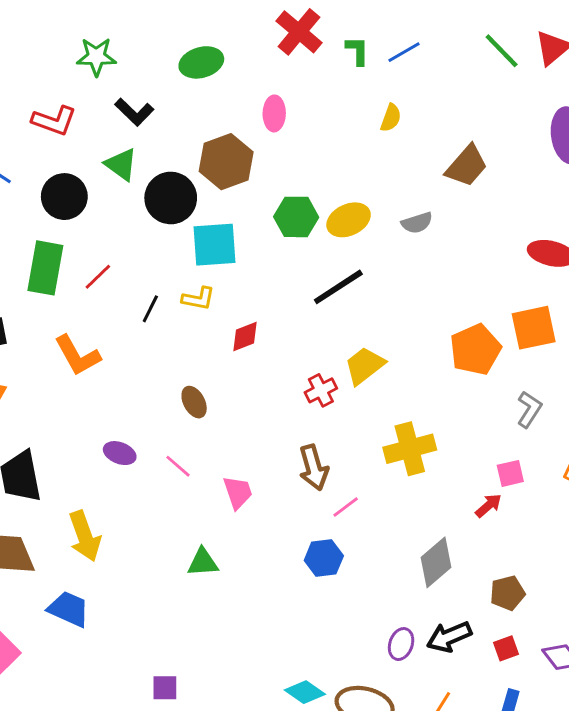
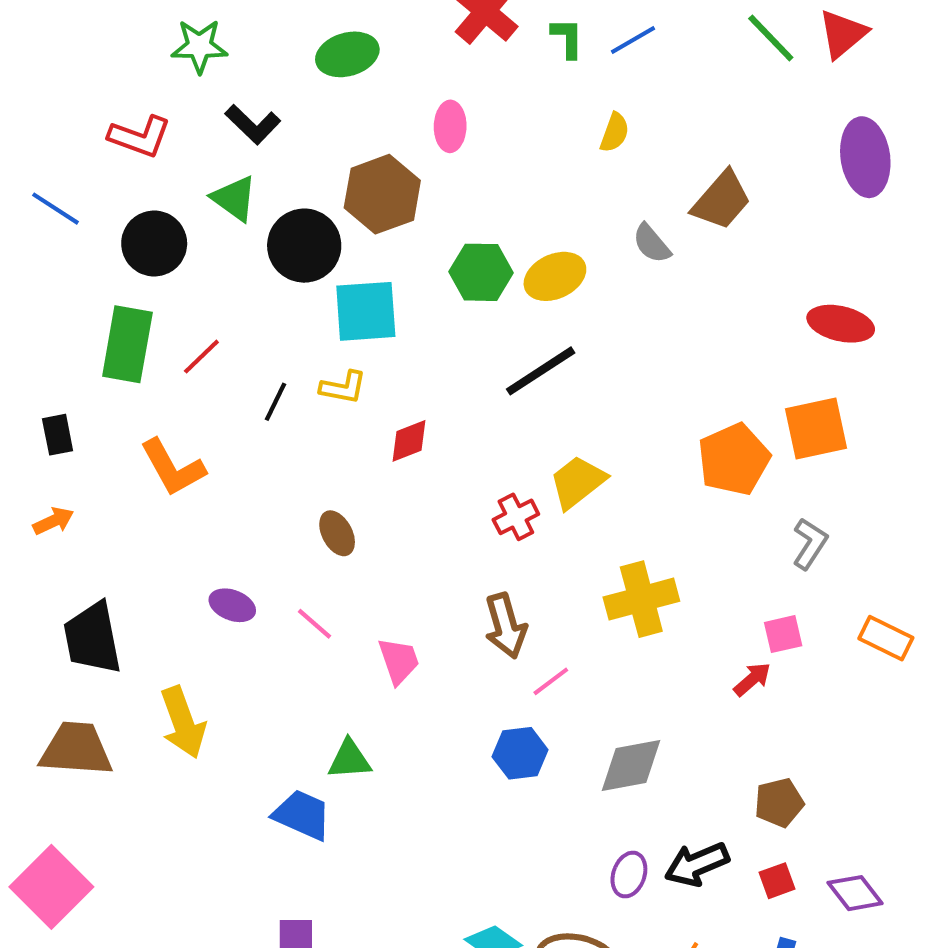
gray semicircle: (417, 223) -> (652, 244), moved, turned 68
gray diamond: (436, 562) -> (631, 766), moved, turned 30
blue trapezoid: (69, 609) -> (302, 815), moved

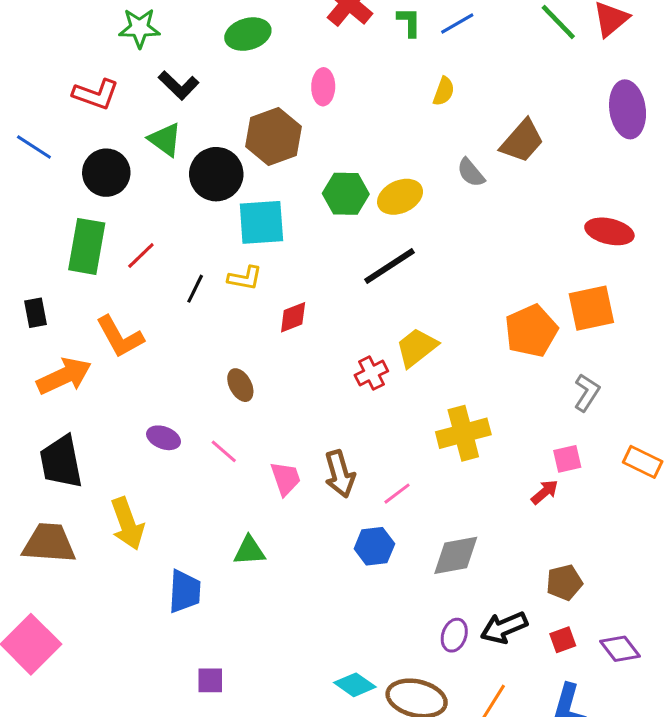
orange arrow: (53, 521) -> (64, 376), moved, size x1.8
brown arrow: (506, 626) -> (340, 474), moved
blue trapezoid: (302, 815) -> (185, 591), moved, turned 69

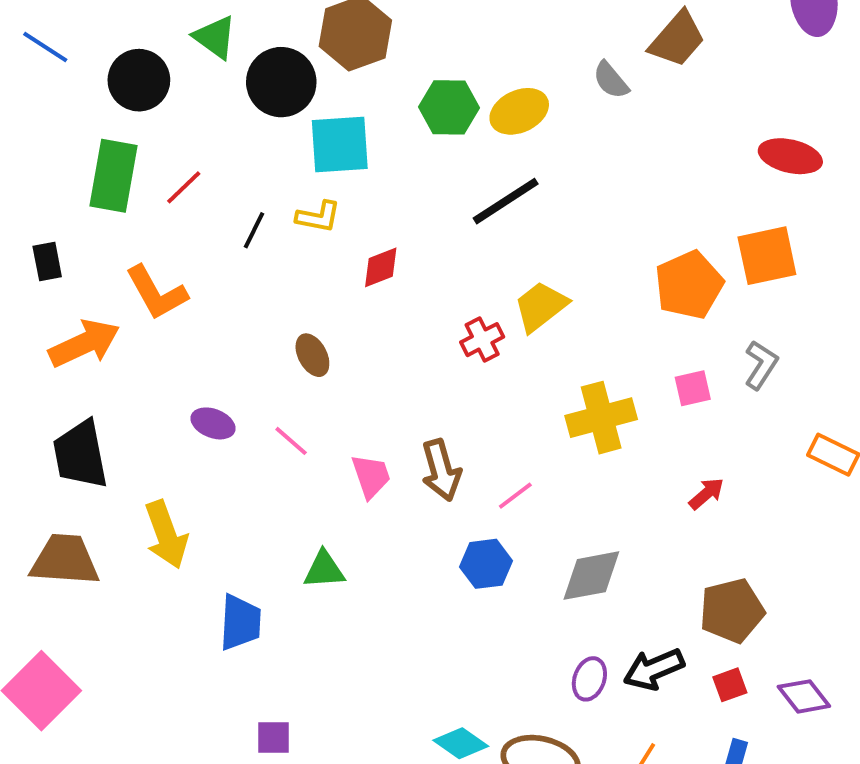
pink square: (567, 459) -> (693, 388), moved
brown pentagon: (564, 582) -> (732, 611), size x1.4

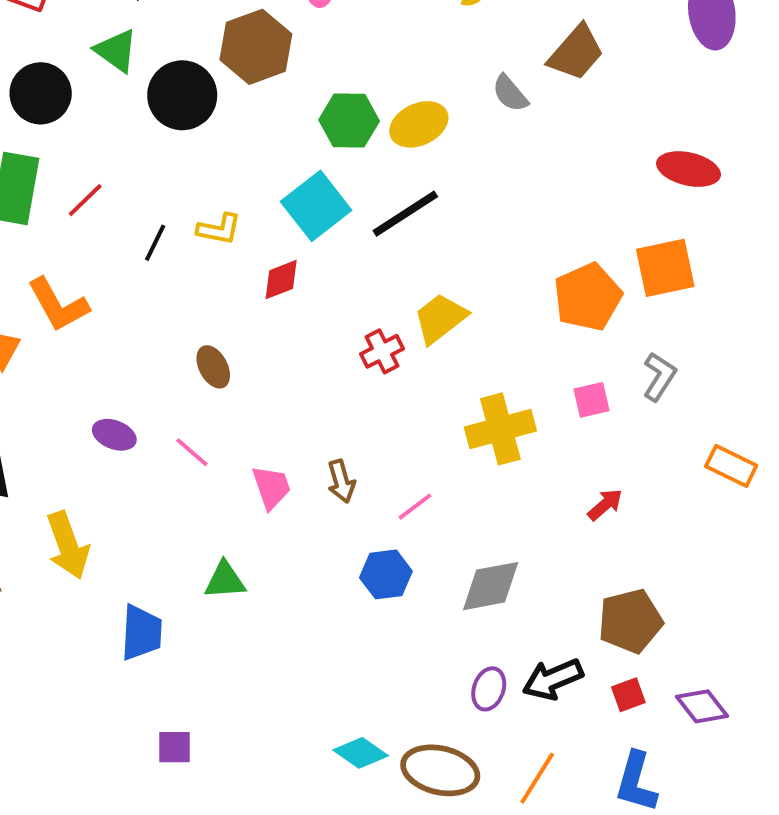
cyan square: (340, 144) -> (316, 206), moved, turned -34
brown arrow: (441, 470) -> (341, 481), size x0.7

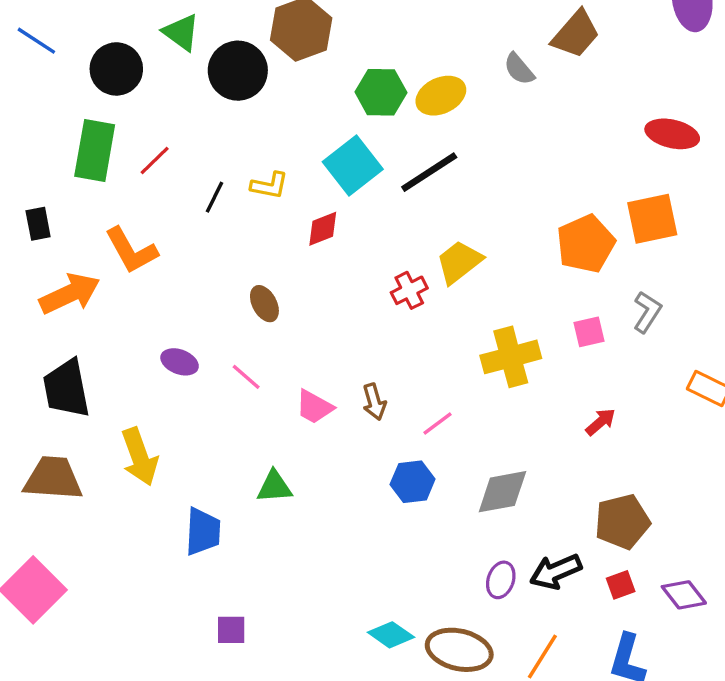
pink trapezoid: (271, 487) -> (314, 407), turned 138

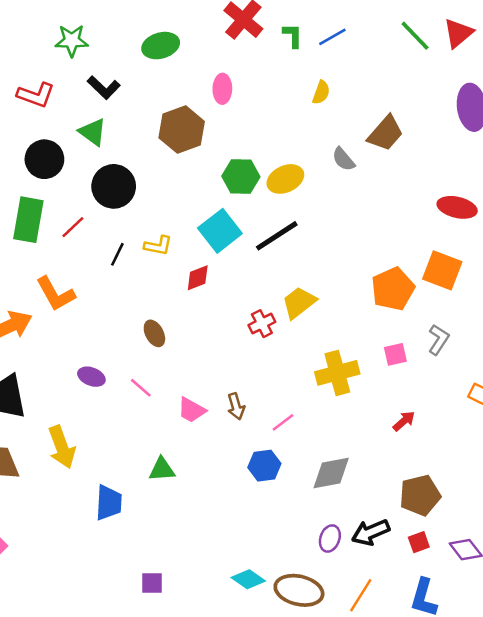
black circle: (238, 71) -> (114, 186), moved
orange square: (652, 219) -> (442, 270), turned 33
purple square: (231, 630) -> (152, 583), moved

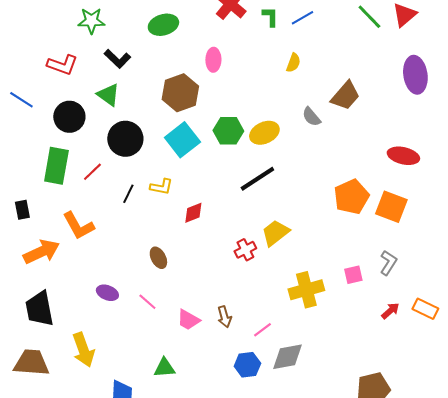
cyan square: (220, 231) -> (182, 140), moved
orange pentagon: (393, 289) -> (351, 197), moved
red arrow: (404, 421) -> (390, 311), moved
gray diamond: (331, 473) -> (287, 357), moved

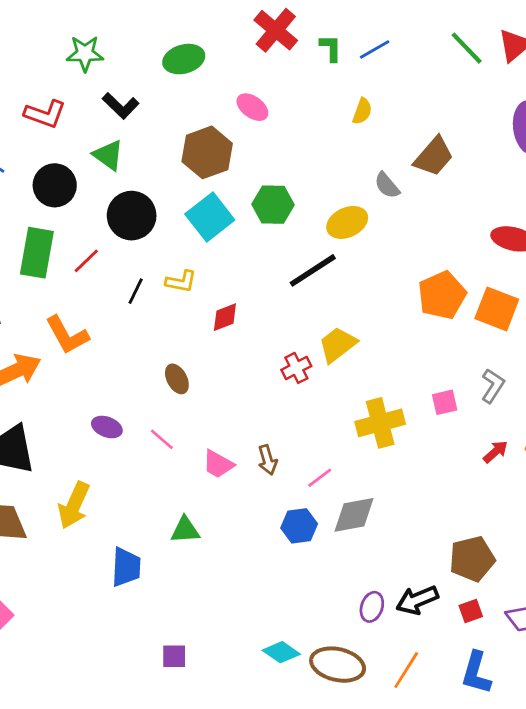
pink ellipse: (213, 60) -> (252, 107), turned -55
yellow ellipse: (264, 133) -> (347, 222), moved
yellow arrow: (83, 350) -> (74, 505), turned 44

